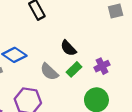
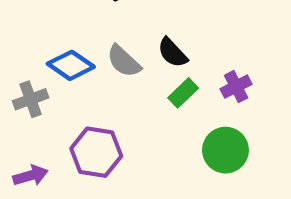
gray semicircle: (49, 72) -> (124, 61), moved

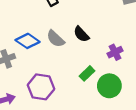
green rectangle: (183, 93) -> (87, 73), moved

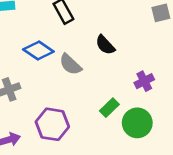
black semicircle: (81, 34) -> (105, 45), moved
blue diamond: (28, 41) -> (38, 50), moved

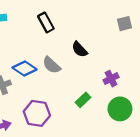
blue diamond: (38, 50) -> (25, 68), moved
green circle: (137, 123) -> (120, 109), moved

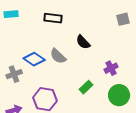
black rectangle: (46, 22) -> (53, 18), turned -54

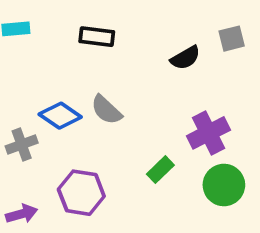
black semicircle: (83, 42) -> (185, 58), moved, turned -77
purple cross: (111, 68) -> (208, 133), size x1.5

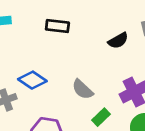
gray semicircle: (106, 110) -> (83, 89), moved

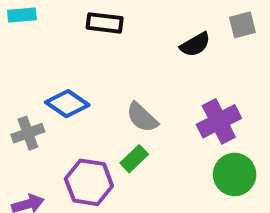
green rectangle: (101, 117) -> (134, 159), moved

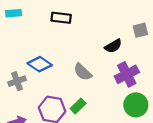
gray square: (242, 25) -> (140, 30), moved
black semicircle: (195, 45) -> (113, 46), moved
green rectangle: (134, 159) -> (78, 106), moved

